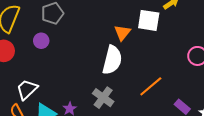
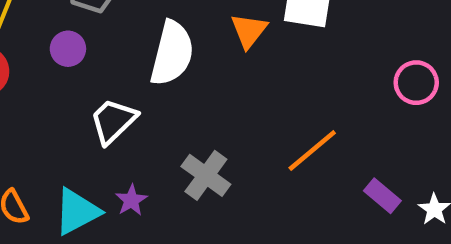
white semicircle: (112, 60) -> (172, 53), moved
white trapezoid: (27, 89) -> (113, 121), moved

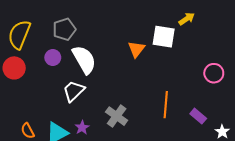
white semicircle: (172, 53) -> (84, 60), moved, turned -44
orange line: (312, 150) -> (166, 105), turned -45
purple rectangle: (382, 196) -> (198, 116), moved

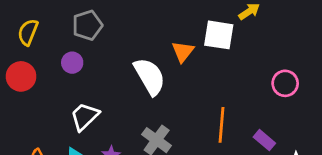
yellow semicircle: (19, 35) -> (28, 32), size x0.7
white semicircle: (84, 60) -> (150, 76), moved
white trapezoid: (74, 91) -> (85, 117), moved

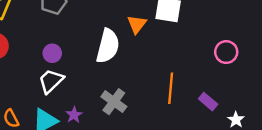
purple circle: (72, 63) -> (52, 53), moved
white semicircle: (150, 76) -> (108, 46), turned 44

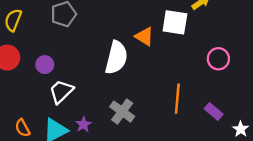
orange triangle: (137, 24) -> (144, 36), turned -36
pink circle: (226, 52) -> (218, 59), moved
purple circle: (52, 53) -> (45, 65), moved

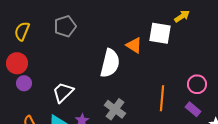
pink circle: (218, 59) -> (197, 84), moved
purple circle: (45, 65) -> (24, 83), moved

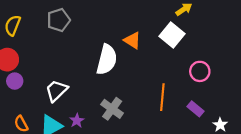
white square: (160, 33) -> (172, 35), moved, turned 30
pink circle: (197, 84) -> (200, 71), moved

